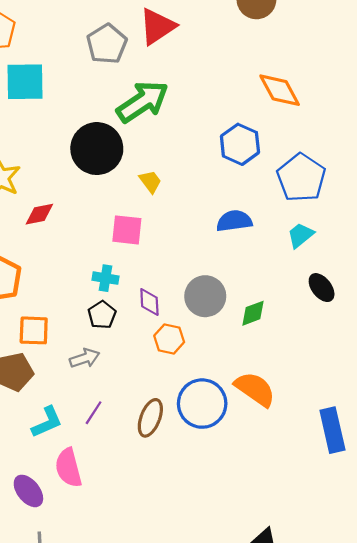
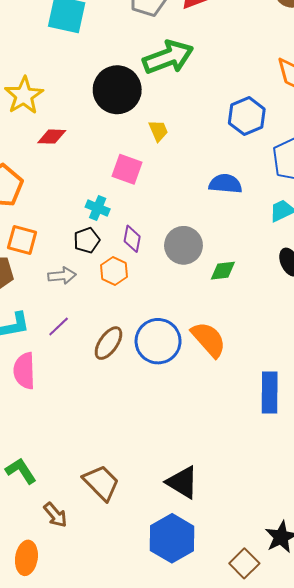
orange hexagon: (169, 339) -> (114, 271), moved

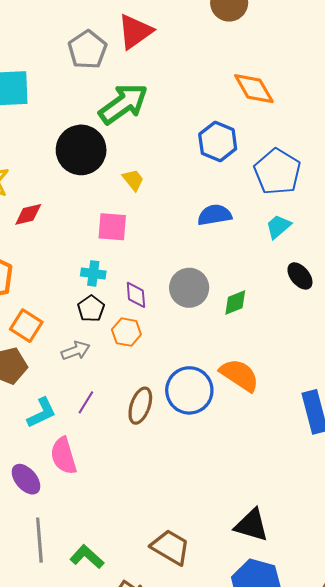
orange square: (22, 240) -> (26, 326), turned 32

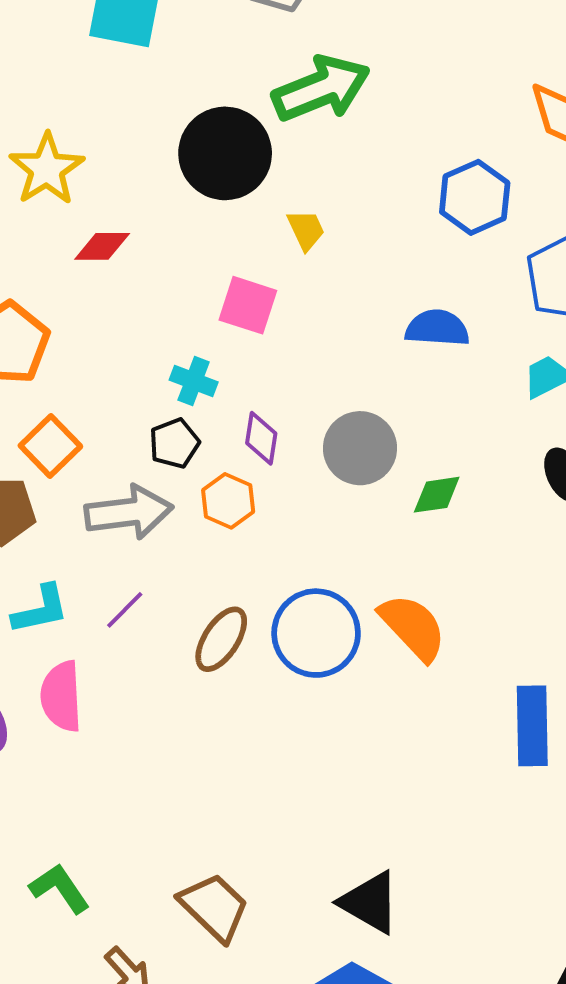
gray arrow: (76, 351) -> (129, 512), size x1.6

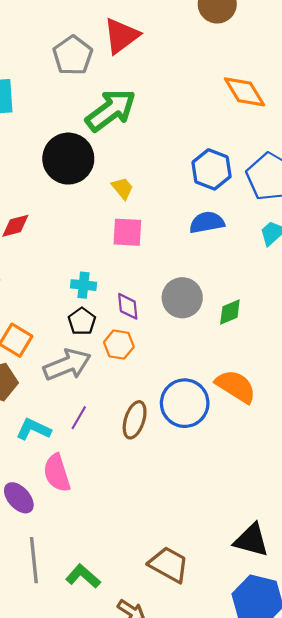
blue hexagon: (475, 197) -> (212, 169), moved
pink square: (248, 305) -> (127, 232), moved
cyan L-shape: (40, 610) -> (33, 429), turned -128

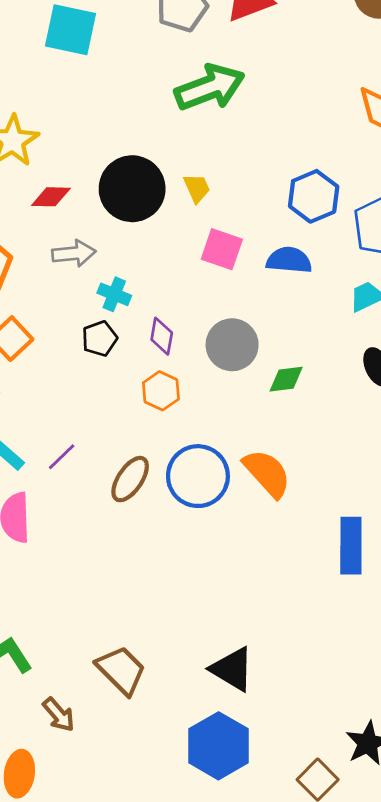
black circle: (68, 159) -> (132, 189), moved
pink square: (127, 232) -> (222, 249), moved
orange hexagon: (119, 345) -> (161, 391), moved
gray arrow: (67, 365) -> (74, 253), moved, size x0.7

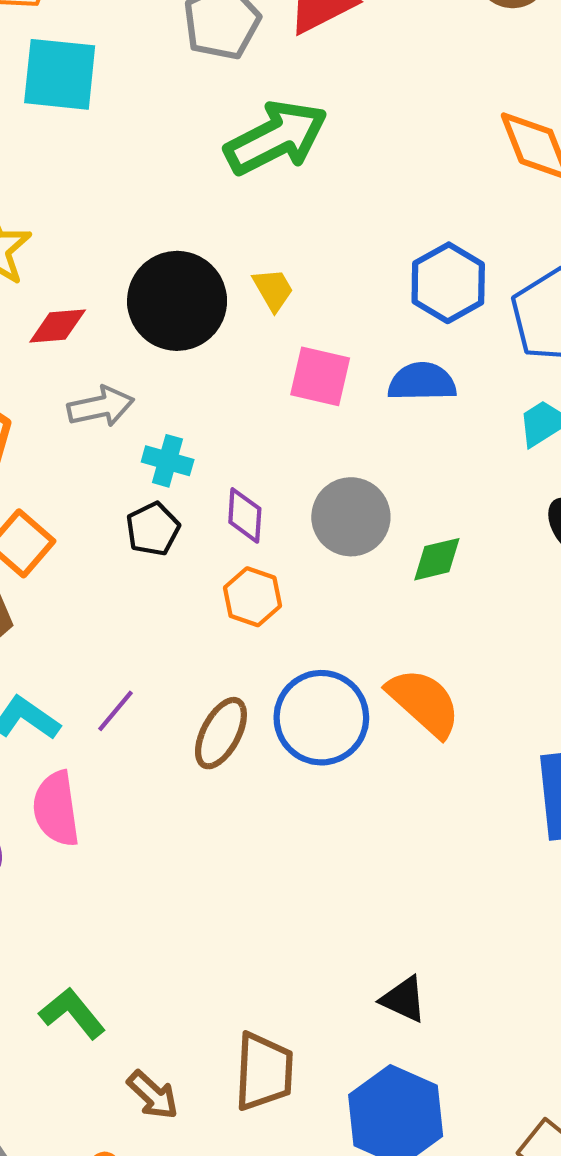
black triangle: (232, 669) -> (404, 999), size x0.7
brown trapezoid: (121, 670) -> (264, 1072), moved, turned 54

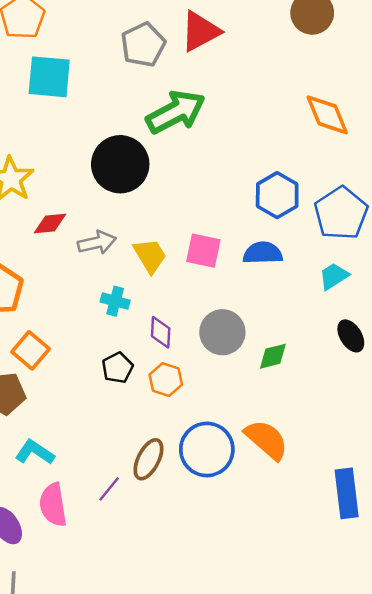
yellow trapezoid: (273, 290) -> (150, 256), moved, size x1.4
black circle: (177, 301) -> (120, 164), moved
gray arrow: (101, 407) -> (97, 243), moved
black pentagon: (153, 529) -> (118, 368), moved
purple line: (116, 711) -> (109, 489), moved

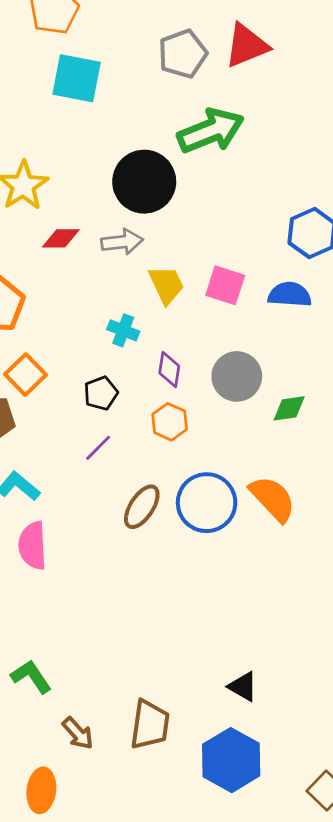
gray arrow: (97, 243) -> (122, 242), moved
black pentagon: (118, 368) -> (101, 393), moved
purple line: (109, 489) -> (98, 448), moved

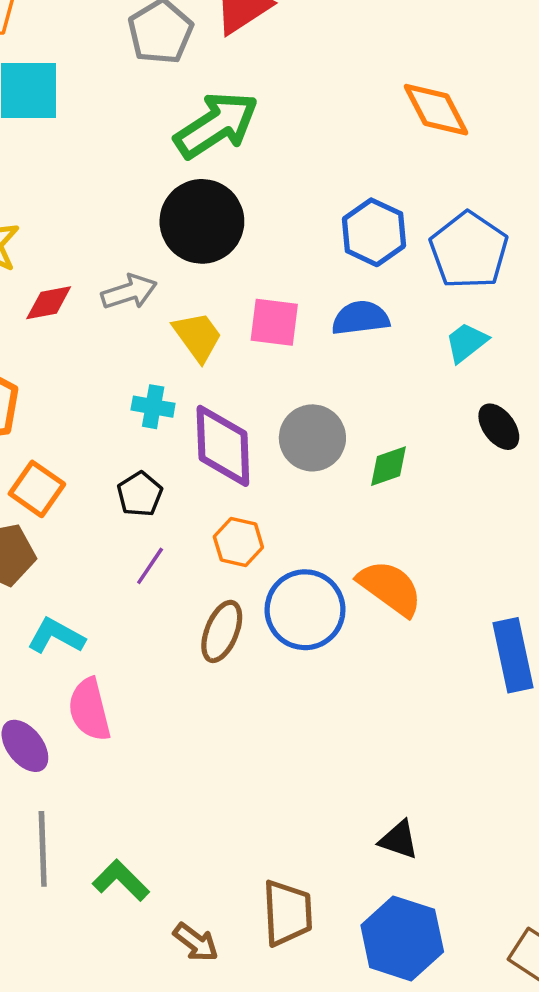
black circle: (144, 182) -> (202, 221), moved
purple diamond: (169, 370) -> (223, 446), size x1.8
orange hexagon: (170, 422) -> (238, 542), moved

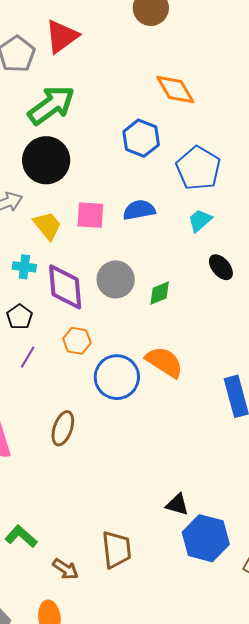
blue hexagon: (374, 232) -> (141, 138), moved
brown ellipse: (222, 631) -> (63, 428), moved
blue hexagon: (402, 938) -> (206, 538), moved

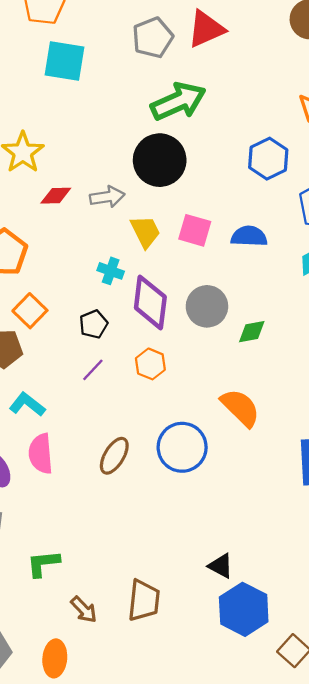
blue circle: (117, 377) -> (182, 447), moved
green L-shape: (21, 536) -> (43, 563), turned -60

